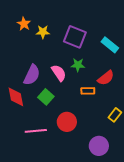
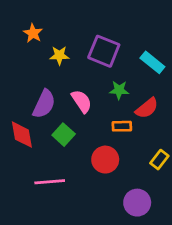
yellow star: (43, 32) -> (59, 55), moved
green star: (78, 65) -> (119, 90), moved
red circle: (67, 122) -> (105, 160), moved

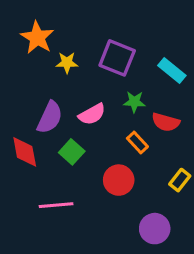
orange star: (33, 33) -> (37, 38), size x1.5
pink semicircle: (82, 101) -> (92, 114), turned 95
red semicircle: (147, 108) -> (166, 122), turned 55
orange rectangle: (122, 126) -> (137, 142), turned 48

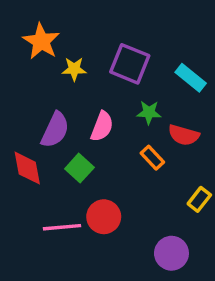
pink semicircle: (92, 114) -> (102, 126), turned -40
red circle: (119, 180) -> (104, 217), moved

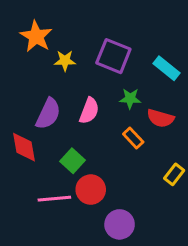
green square: (79, 168) -> (73, 161), moved
purple circle: (171, 253) -> (120, 224), moved

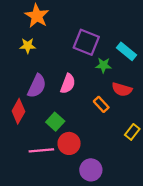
orange star: (36, 36) -> (37, 16), moved
yellow star: (65, 61) -> (28, 46), moved
green star: (130, 99) -> (104, 65), moved
red diamond: (24, 147) -> (18, 111), turned 40

